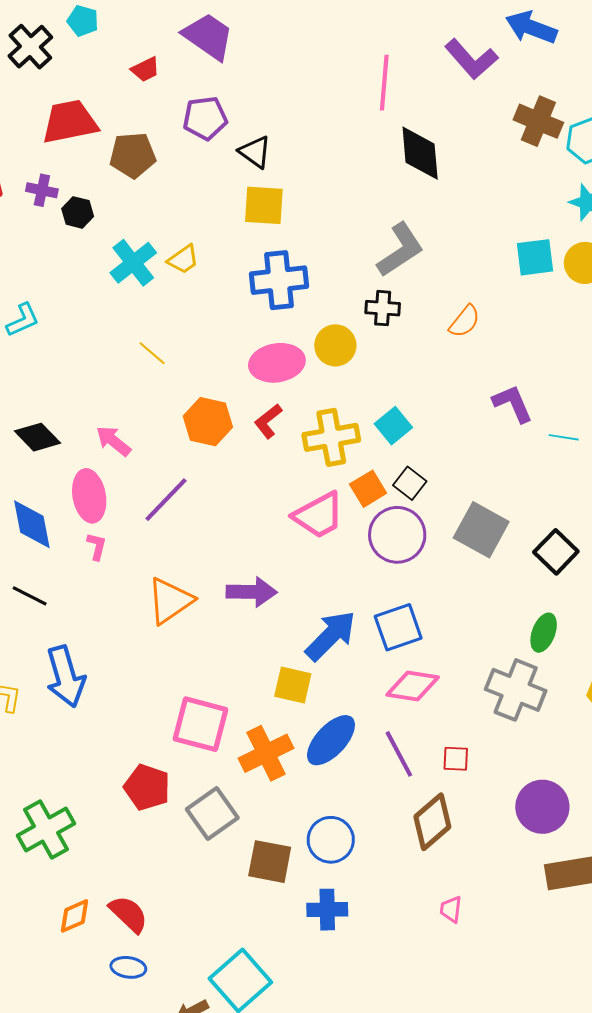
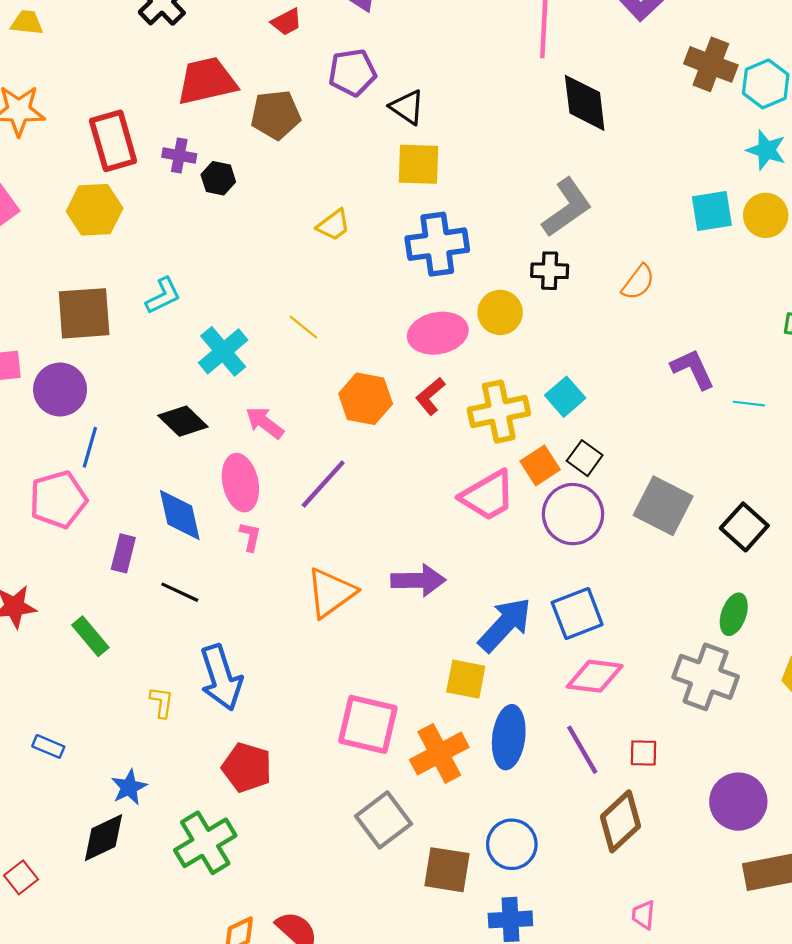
cyan cross: (133, 263) -> (223, 351), moved
blue ellipse: (331, 740) -> (509, 737), turned -34
red pentagon: (147, 787) -> (247, 767), moved

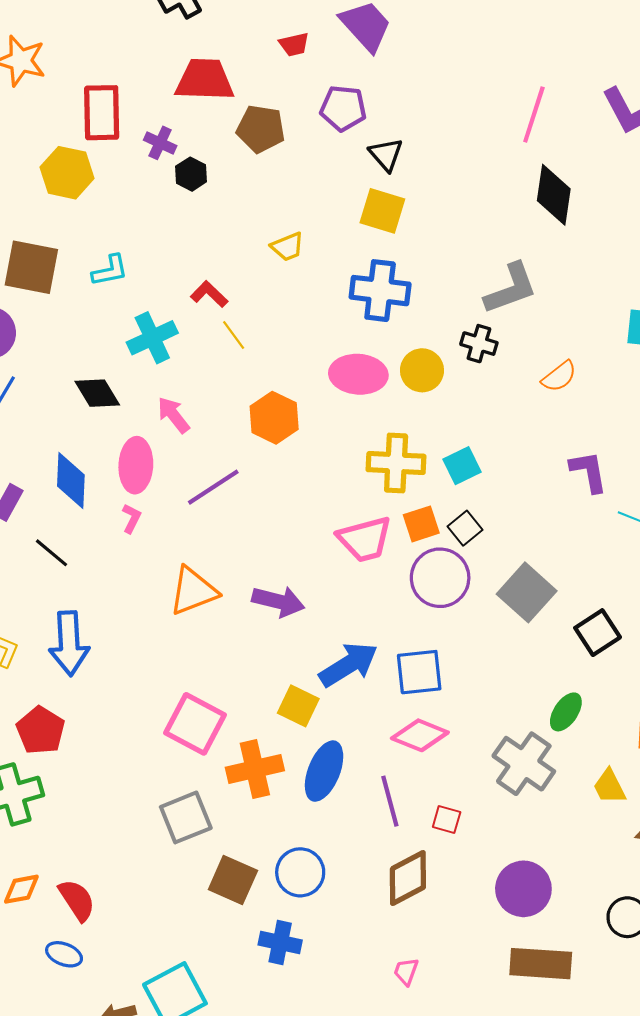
red L-shape: (430, 396) -> (209, 294), moved, turned 69
red pentagon: (247, 767) -> (41, 730), moved

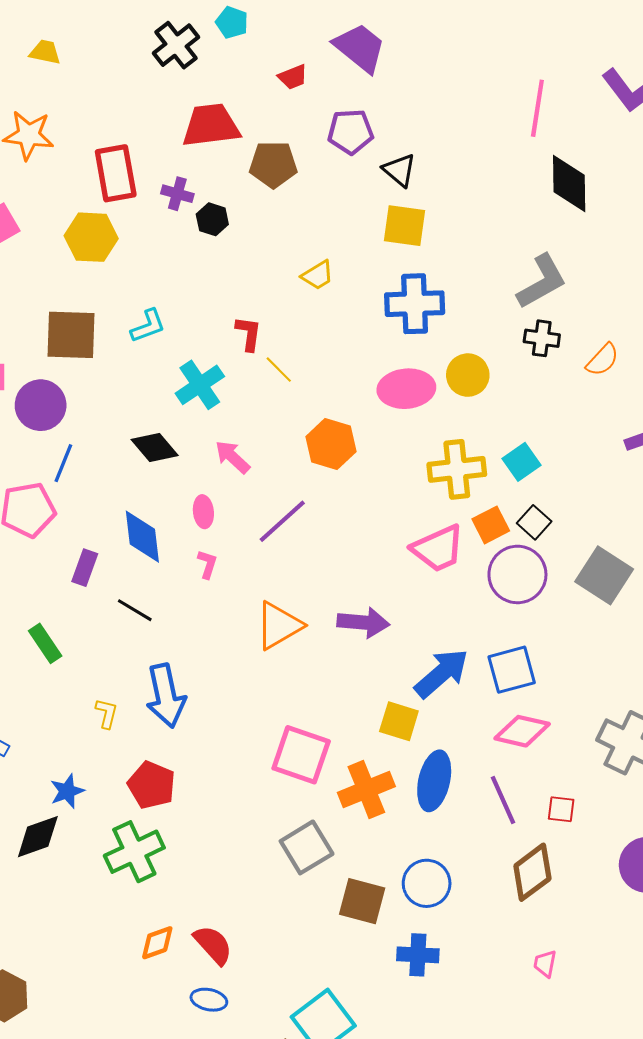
red L-shape: (209, 294) -> (248, 334), turned 63
black cross: (479, 344) -> (542, 338), moved
pink ellipse: (136, 465) -> (203, 512), size x0.6

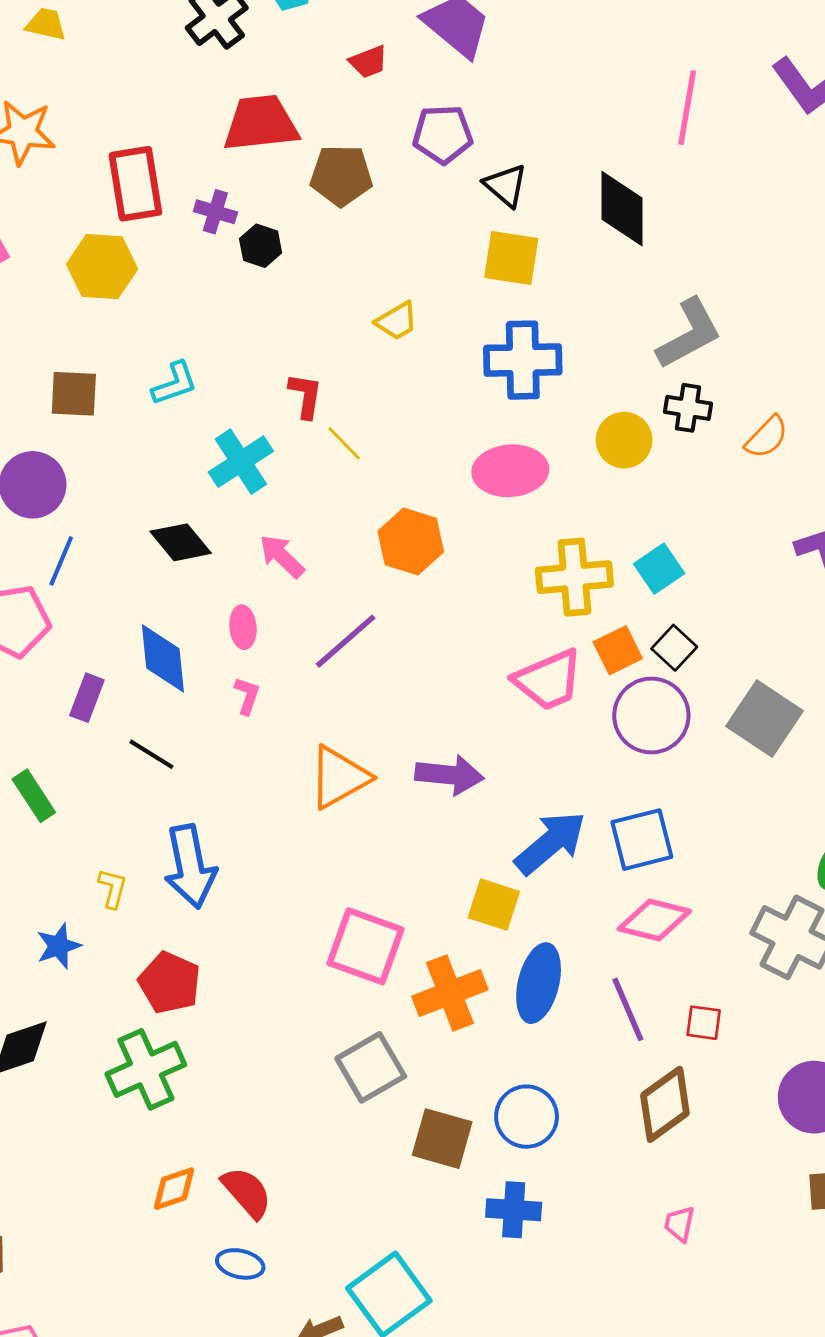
black diamond: (569, 183) -> (622, 209), moved
brown square: (71, 335) -> (74, 394), size x0.7
yellow circle: (468, 375) -> (624, 440), moved
blue star: (67, 791) -> (59, 946), moved

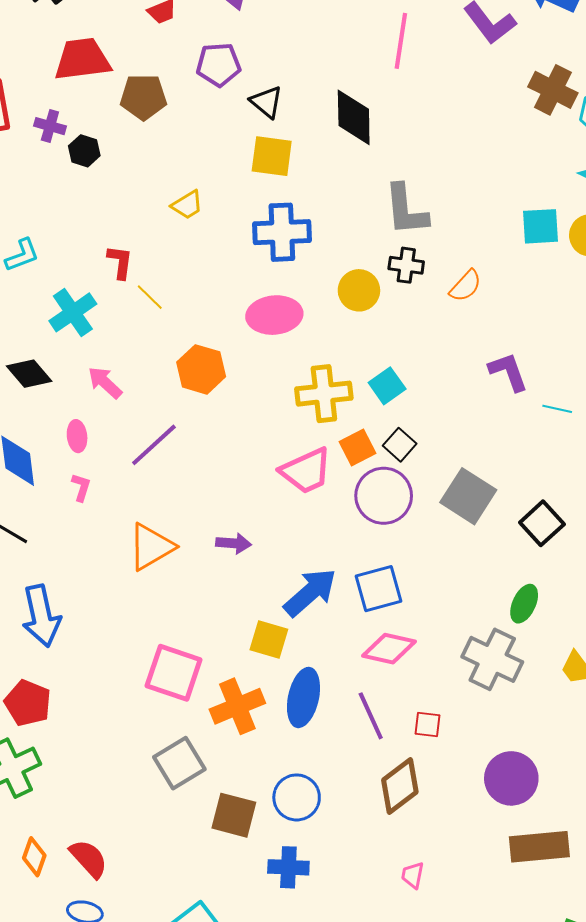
gray L-shape: (689, 334) -> (406, 210), turned 114
purple arrow: (449, 775) -> (234, 543), size x0.7
orange diamond: (174, 1189) -> (34, 857), turned -51

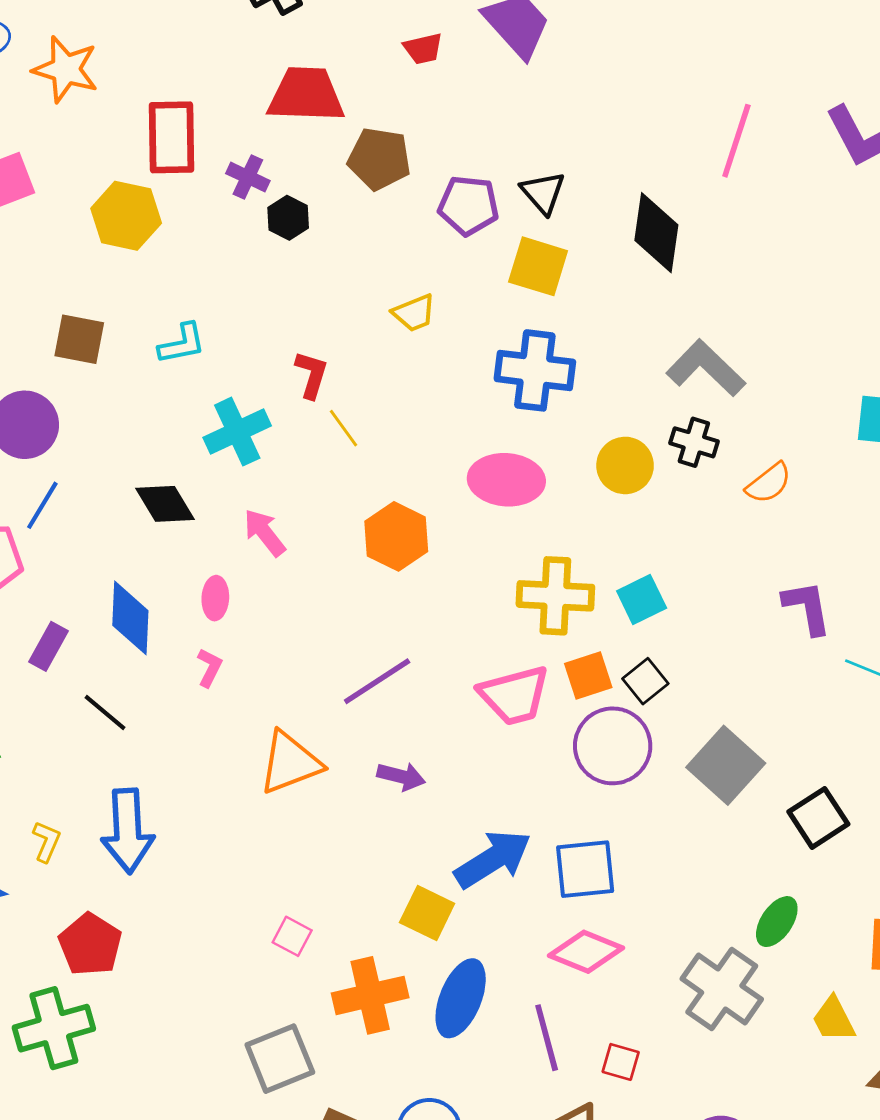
purple pentagon: (219, 65) -> (469, 205), moved
gray L-shape: (406, 210) -> (706, 368), turned 130
purple line: (154, 445) -> (377, 681), moved
pink square: (174, 673) -> (292, 936), size x0.5

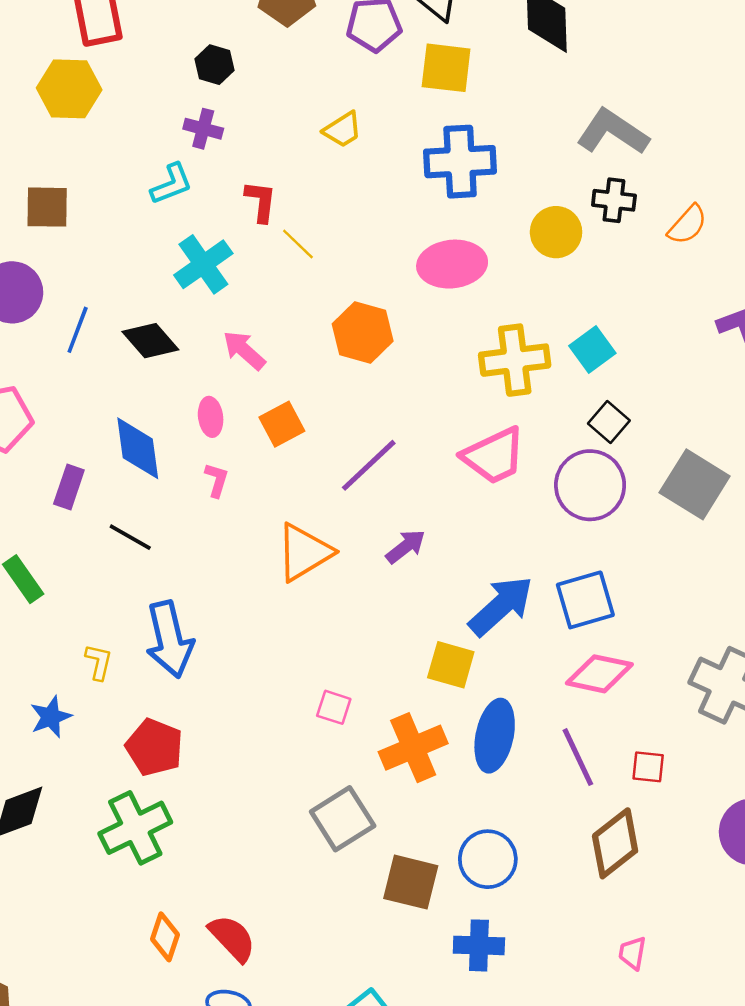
purple cross: (248, 177) -> (203, 129), moved
cyan L-shape: (182, 344) -> (171, 184), moved
blue line: (42, 505) -> (78, 330), moved
orange square: (588, 676) -> (282, 424), moved
purple arrow: (401, 776) -> (406, 547), turned -42

